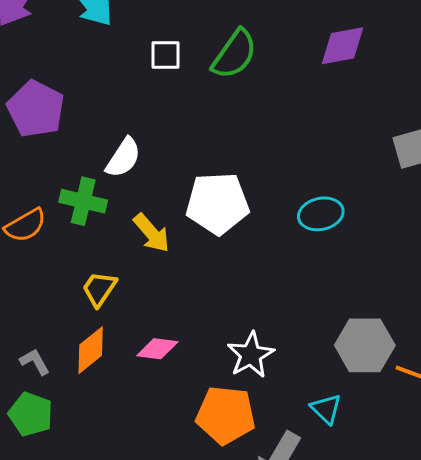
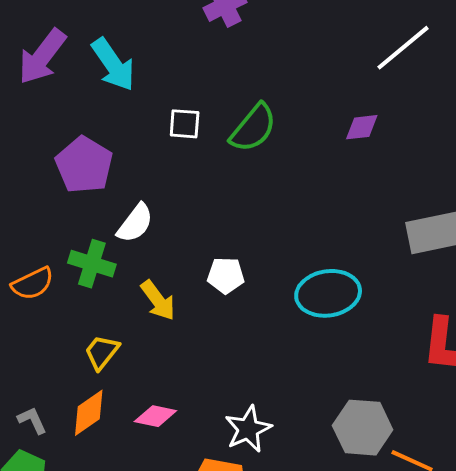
purple diamond: (342, 46) -> (362, 127), size x0.7
purple pentagon: (36, 109) -> (84, 165), moved
white pentagon: (217, 203) -> (226, 275), size x0.6
cyan ellipse: (321, 214) -> (328, 293), size x1.4

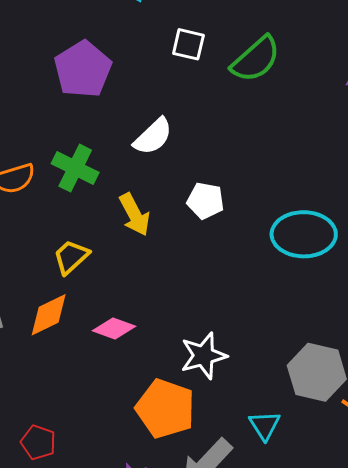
white semicircle: (135, 223) -> (153, 136), moved

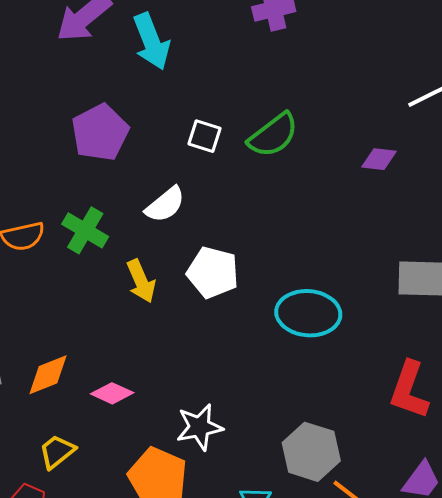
white square: (188, 44) -> (204, 136), moved
white pentagon: (205, 201) -> (213, 272), size x1.4
yellow trapezoid: (71, 257) -> (57, 452), moved

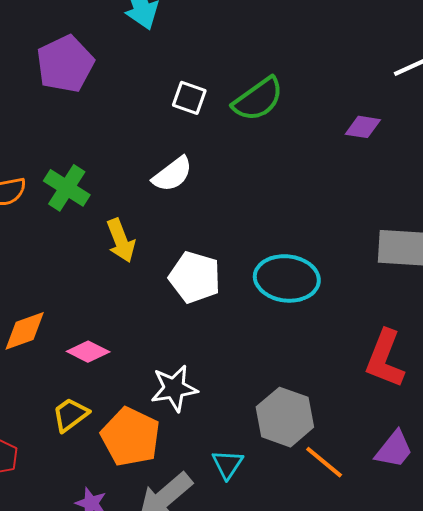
purple pentagon: (100, 132) -> (65, 64), moved
white semicircle: (165, 205) -> (172, 174), moved
white pentagon: (213, 272) -> (195, 277), moved
yellow trapezoid: (57, 452) -> (70, 415), moved

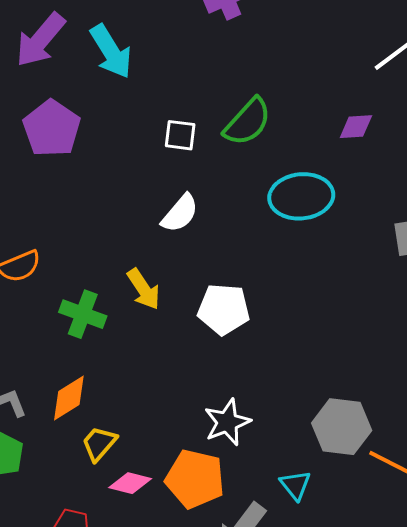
green cross: (67, 188) -> (83, 314), moved
cyan ellipse: (287, 278) -> (301, 196), moved
pink diamond: (88, 352) -> (130, 483), moved
yellow trapezoid: (70, 415) -> (99, 444), moved

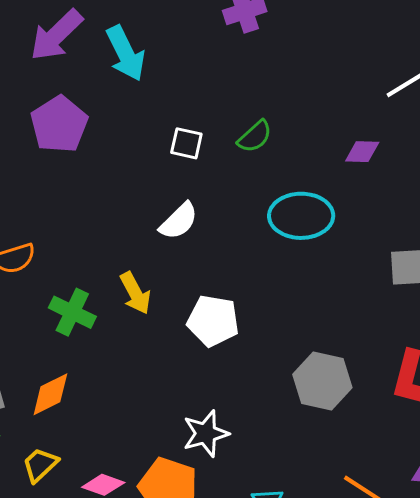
green semicircle: (248, 122) -> (255, 137), size x0.7
gray hexagon: (342, 427) -> (322, 381), moved
yellow trapezoid: (99, 444) -> (40, 465), moved

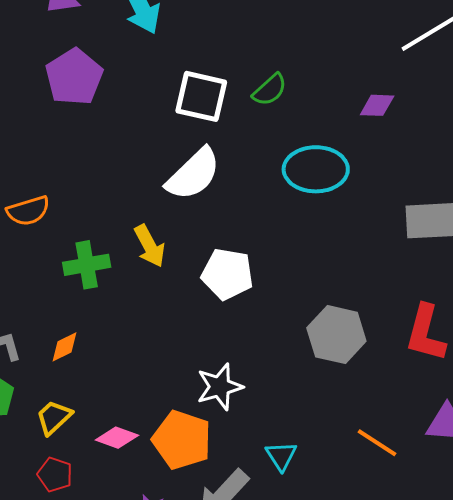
white square: (186, 143) -> (201, 96), size x1.6
white semicircle: (179, 221) -> (193, 174), size x1.4
green cross: (72, 312) -> (87, 265), turned -36
orange diamond: (50, 394) -> (64, 347), size x0.7

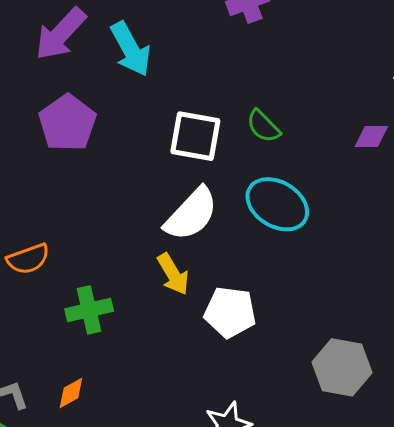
green semicircle: (270, 90) -> (263, 126), turned 90
cyan ellipse: (316, 169) -> (277, 204), moved, turned 34
yellow arrow: (150, 246) -> (173, 274), moved

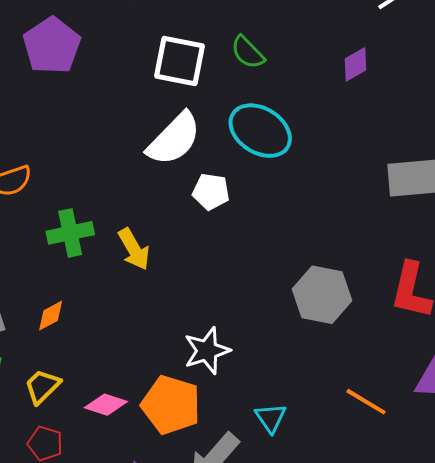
purple diamond: (371, 136) -> (355, 64), turned -30
yellow arrow: (173, 274) -> (134, 249), moved
white pentagon: (230, 312) -> (211, 192), moved, size x0.7

